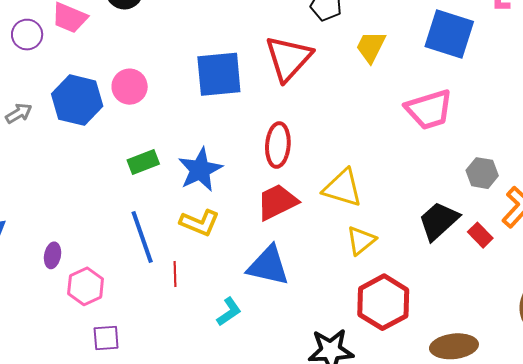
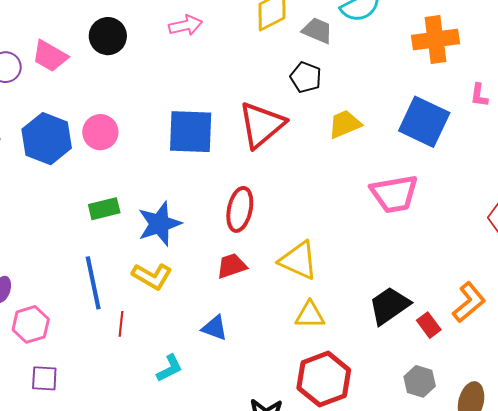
yellow trapezoid: (371, 47) -> (345, 124), turned 33
gray hexagon: (482, 173) -> (420, 381), moved
red trapezoid: (277, 202) -> (232, 266), size x0.7
yellow triangle: (361, 241) -> (310, 315), turned 32
blue triangle: (268, 266) -> (215, 328), size x0.6

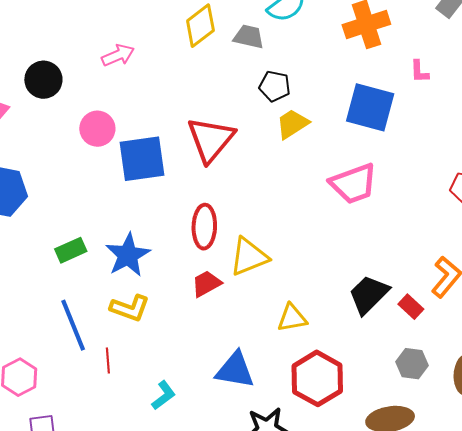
black pentagon: (306, 77) -> (275, 86), moved
pink circle: (100, 132) -> (97, 129), moved
yellow triangle: (298, 260) -> (249, 257), moved, turned -36
blue triangle: (215, 328) -> (235, 370), moved, size x1.5

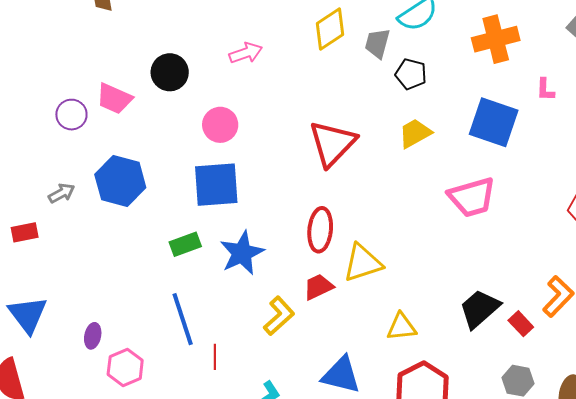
gray trapezoid: (249, 37) -> (377, 43), turned -92
black pentagon: (275, 86) -> (411, 74), moved
blue square: (142, 159) -> (216, 185), moved
yellow L-shape: (130, 308) -> (279, 316), moved, turned -66

